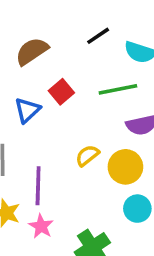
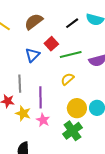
black line: (98, 36) -> (72, 23), moved
green line: (118, 89) -> (71, 55), moved
yellow circle: (125, 167) -> (77, 108), moved

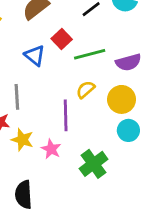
blue triangle: (32, 55) -> (35, 55), turned -35
purple line: (40, 97) -> (66, 115), moved
yellow circle: (77, 108) -> (122, 99), moved

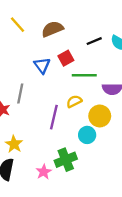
cyan circle: (128, 130) -> (87, 135), moved
yellow star: (22, 140) -> (14, 144), moved
pink star: (51, 149) -> (44, 172), moved

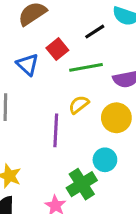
black line: (94, 41) -> (95, 32), moved
cyan circle: (87, 135) -> (105, 160), moved

